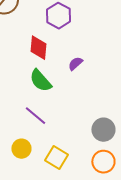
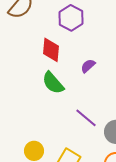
purple line: (35, 116) -> (86, 118), moved

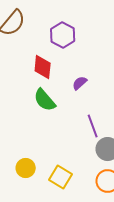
purple line: (86, 118) -> (93, 126), moved, turned 30

